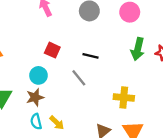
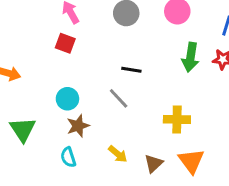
red square: (52, 50) -> (65, 43), moved
brown star: (35, 97) -> (78, 126), moved
yellow arrow: (57, 123) -> (118, 154), moved

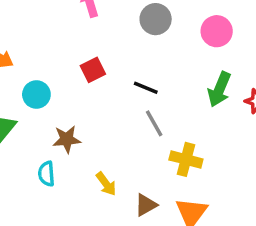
red square: (65, 43) -> (93, 70), moved, turned 30
gray line: (119, 98) -> (154, 123), moved
cyan circle: (67, 99) -> (36, 94), moved

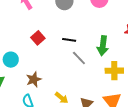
green arrow: (219, 89) -> (103, 46), moved
yellow cross: (186, 159) -> (114, 71), moved

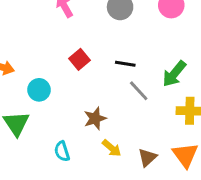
green arrow: (103, 46) -> (174, 74), turned 30
brown star: (34, 79) -> (95, 118), moved

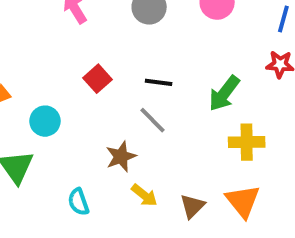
gray line: (139, 91) -> (153, 120), moved

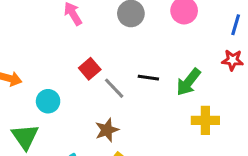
black line: (159, 82) -> (148, 78), moved
gray line: (153, 120) -> (114, 88), moved

